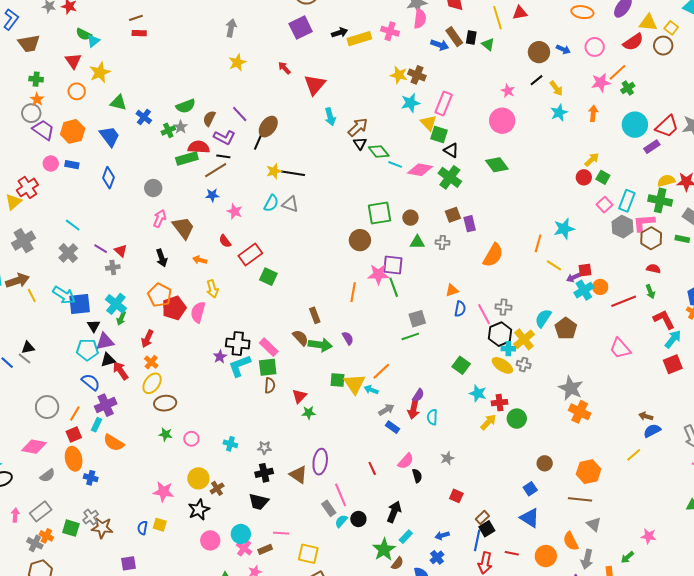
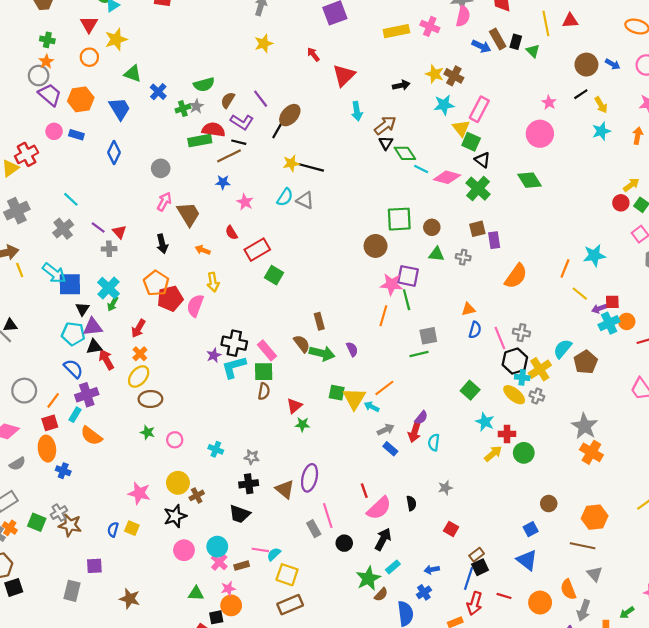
black arrow: (340, 33) -> (401, 85), moved
orange line: (353, 292) -> (383, 316), moved
pink semicircle: (406, 461) -> (379, 508), moved, size x1.4
cyan semicircle: (341, 521) -> (274, 554), moved

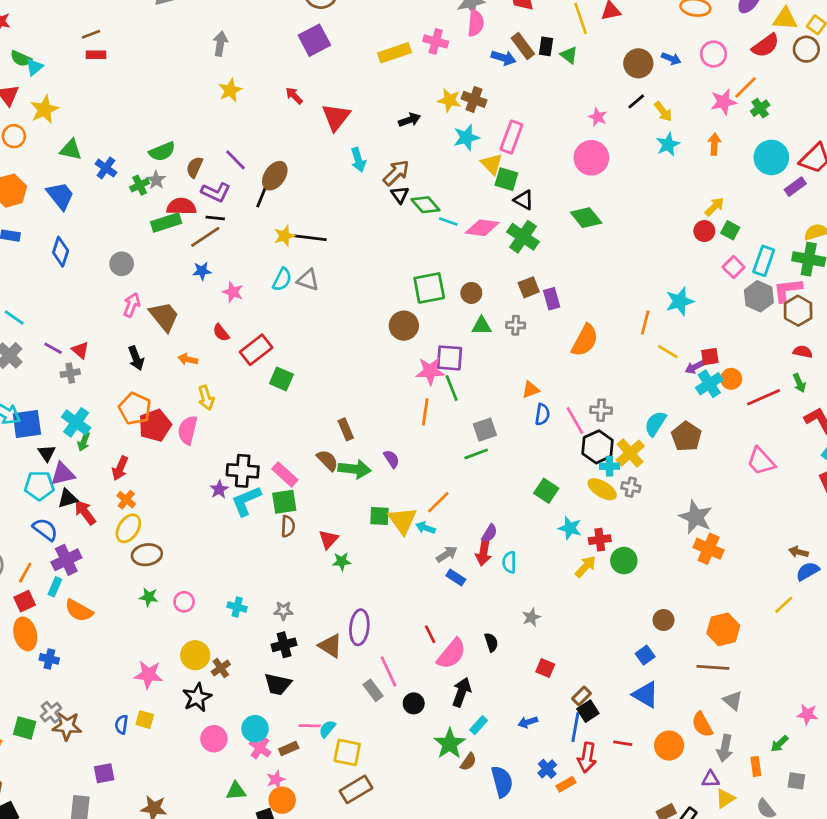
blue cross: (424, 592) -> (547, 769), moved

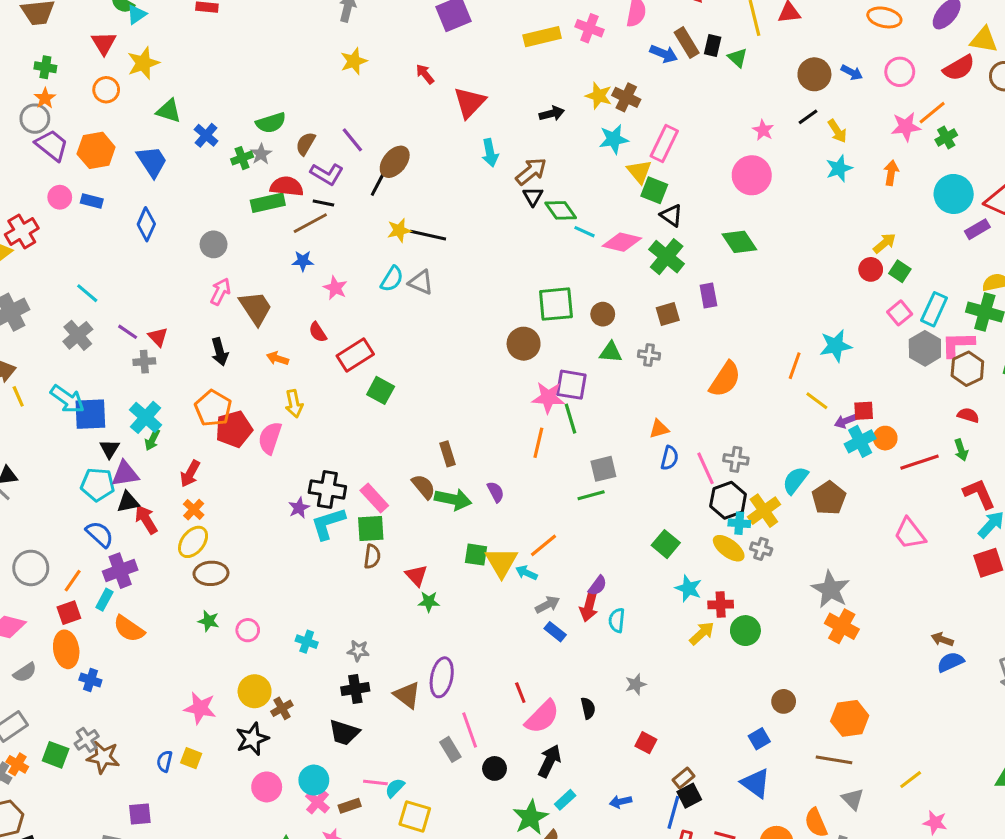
purple rectangle: (552, 299) -> (708, 295), moved
red triangle: (328, 539) -> (416, 575), turned -30
yellow line: (784, 605) -> (911, 780), moved

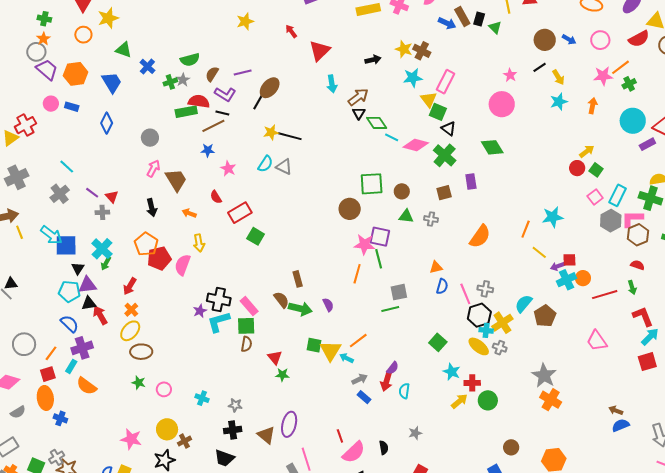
purple line: (352, 140) -> (243, 73), turned -66

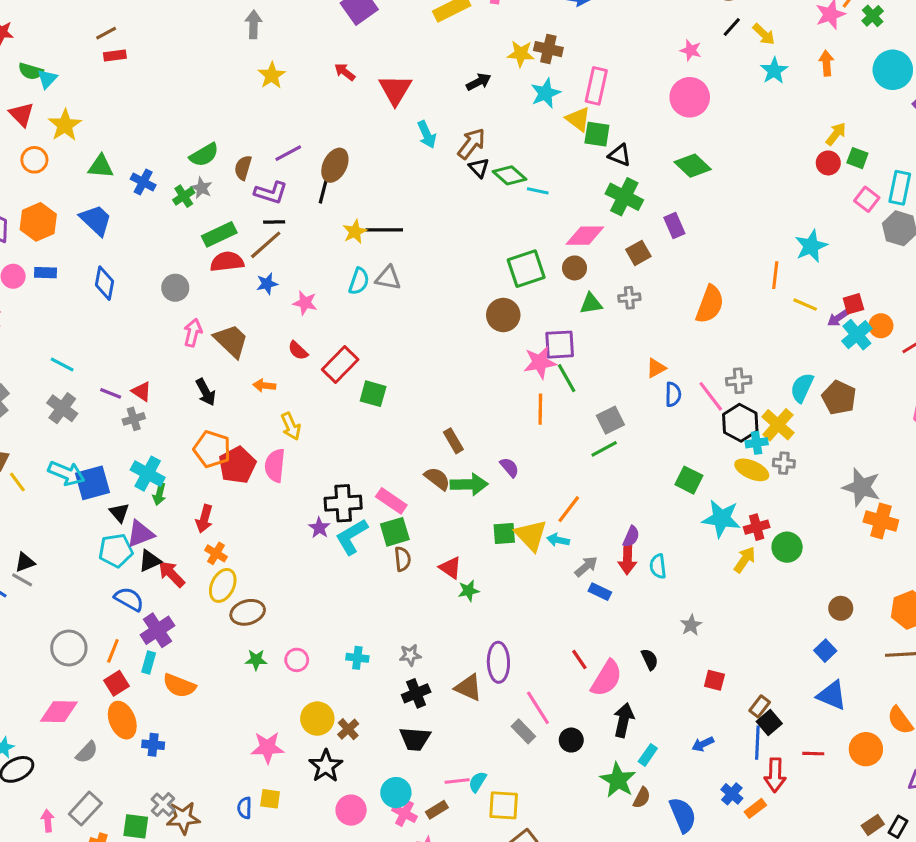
red semicircle: (199, 101) -> (227, 262), moved
pink diamond: (416, 145) -> (585, 236), moved
cyan star: (452, 372) -> (721, 519), size x1.4

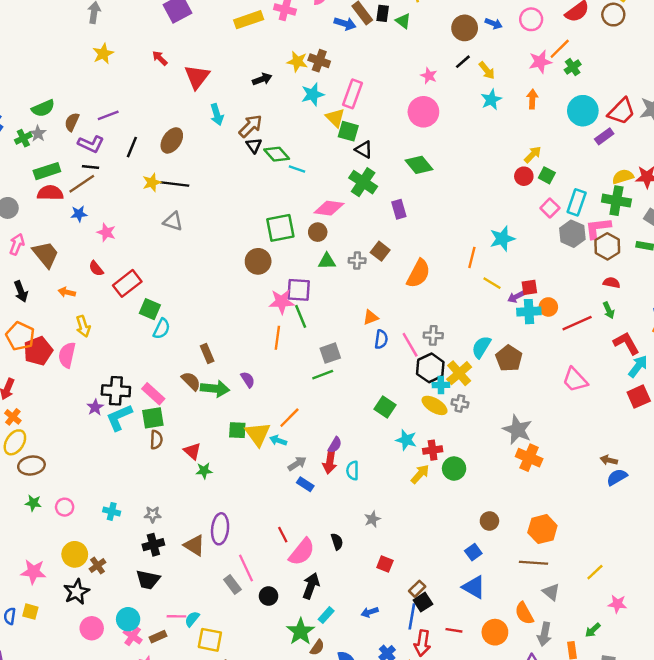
brown ellipse: (335, 165) -> (172, 140), moved
brown square: (638, 253) -> (380, 251), moved, turned -30
cyan semicircle: (359, 281) -> (162, 329), moved
cyan cross: (857, 335) -> (529, 312), turned 30
cyan star: (721, 519) -> (406, 440), size x0.7

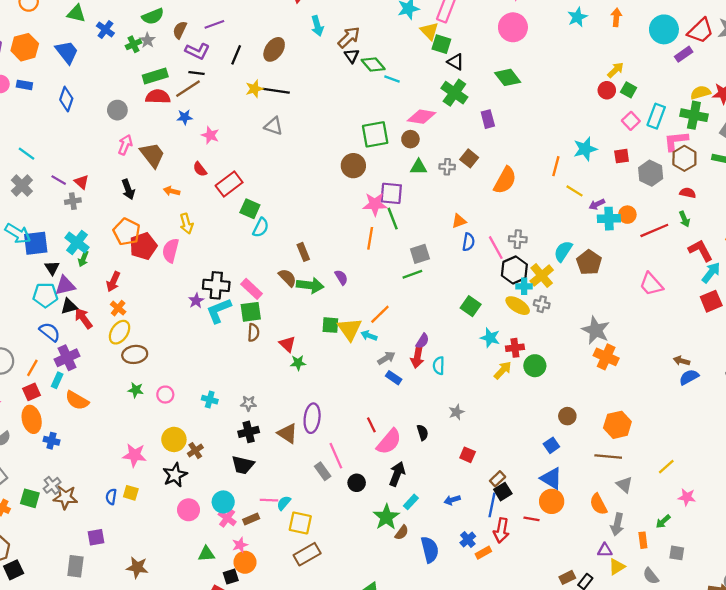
gray hexagon: (572, 234) -> (651, 173), moved
red square: (529, 287) -> (622, 156), moved
orange circle: (495, 632) -> (552, 501), moved

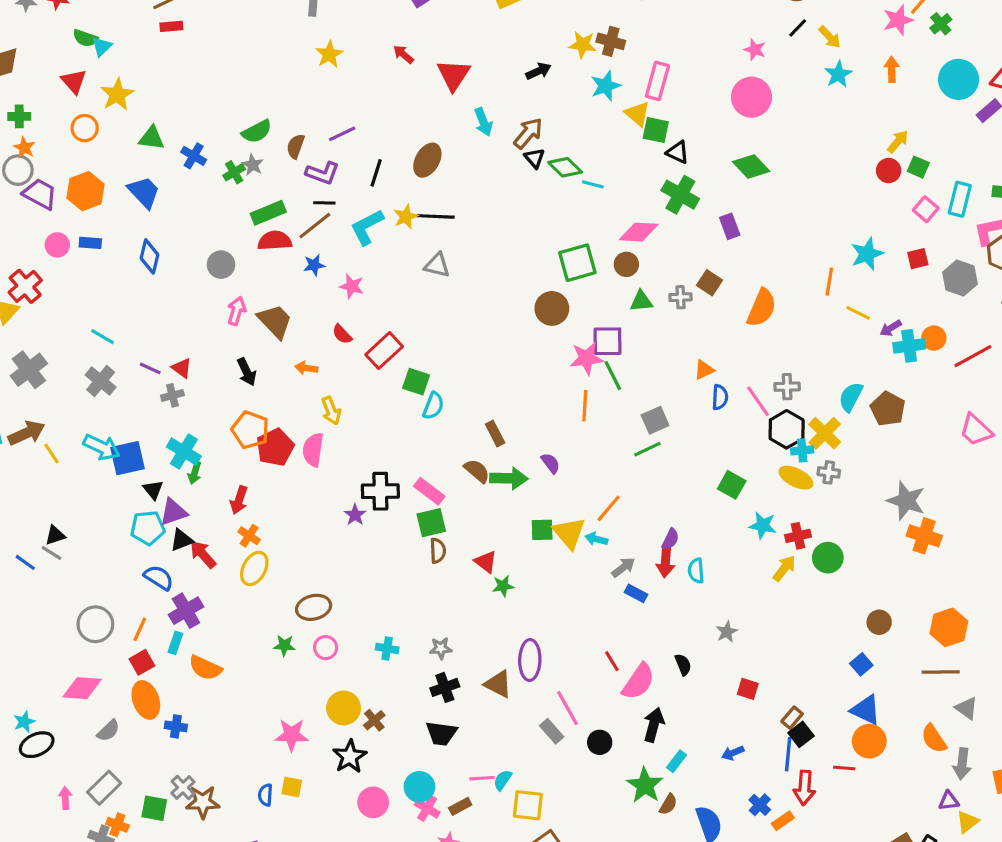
cyan L-shape: (219, 311) -> (367, 227), moved
brown ellipse: (135, 354) -> (314, 607), moved

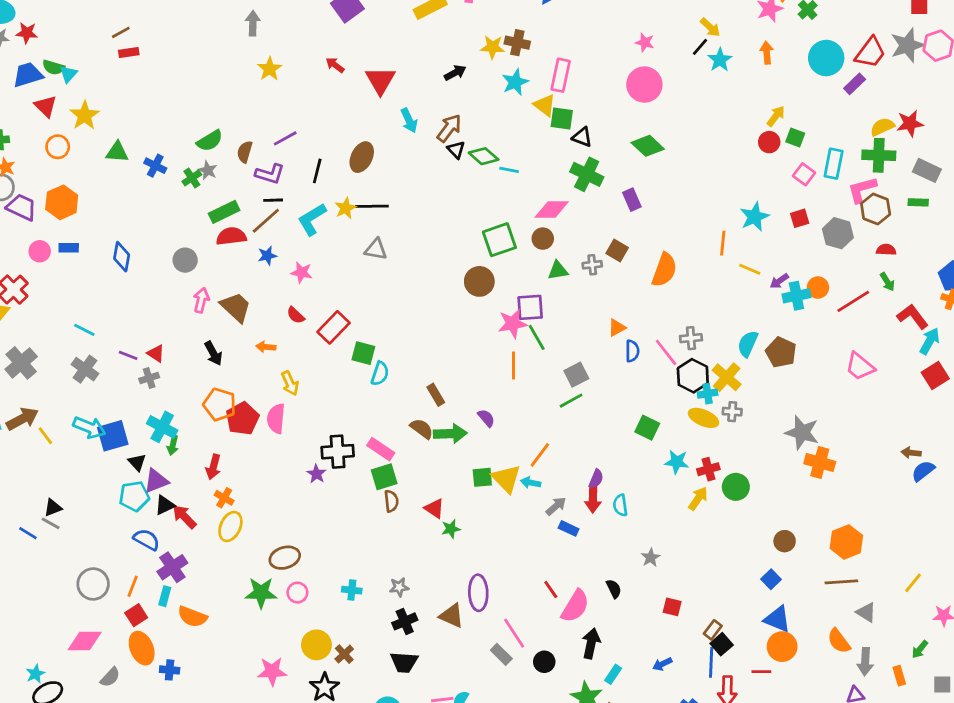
black line: (798, 28) -> (700, 47), moved
blue trapezoid: (144, 192) -> (28, 75), moved, turned -60
green star: (284, 645) -> (261, 593), size x1.6

